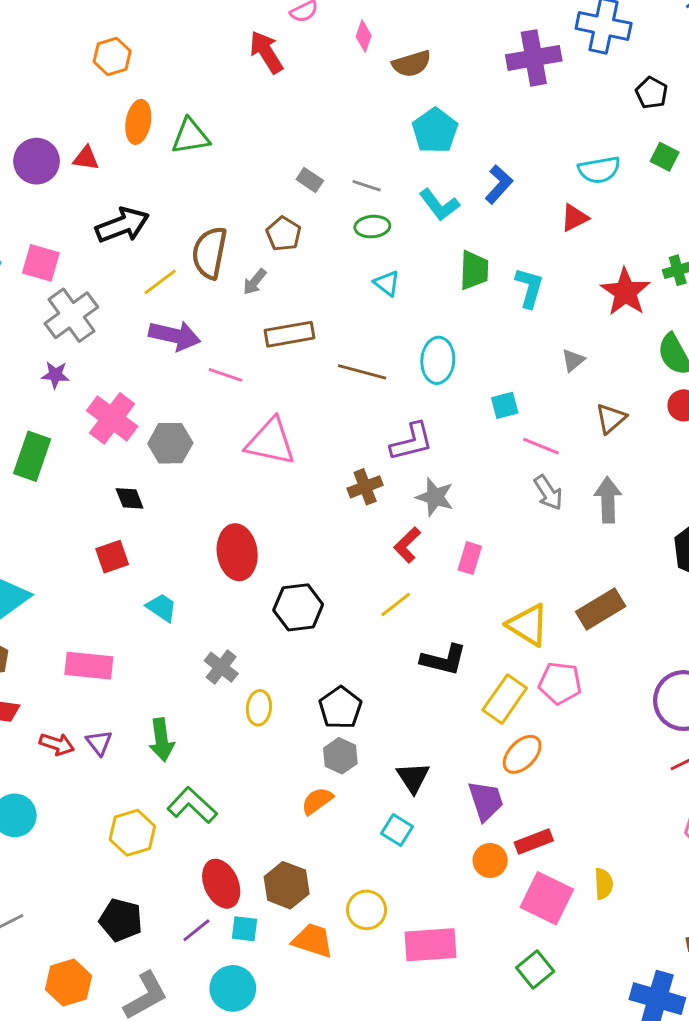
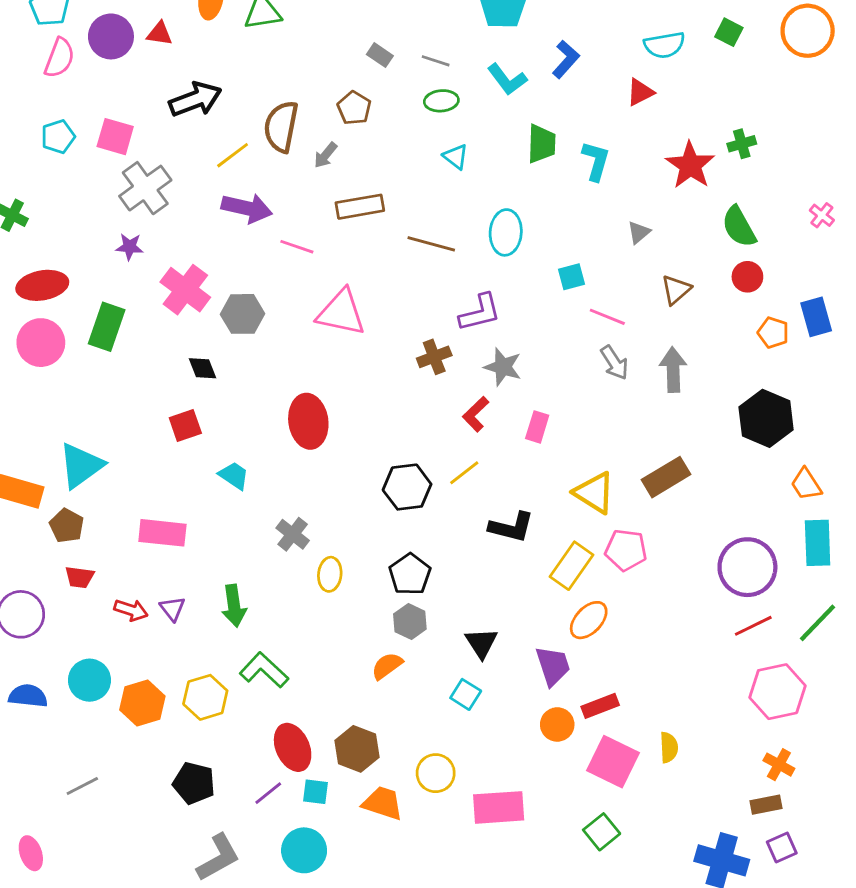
black hexagon: (298, 607) -> (407, 487), moved
orange hexagon: (68, 983) -> (142, 703), moved

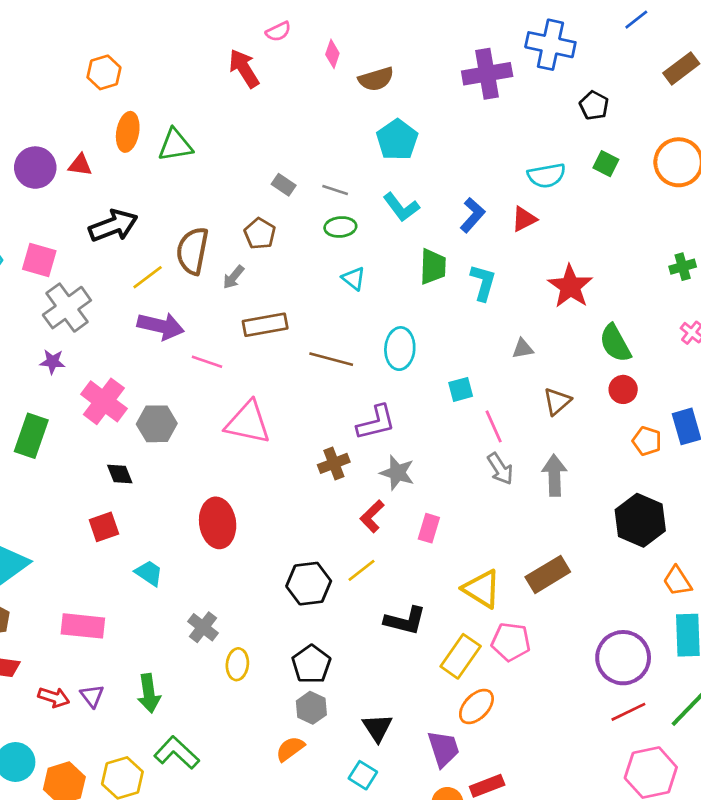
blue L-shape: (566, 59) -> (473, 215), moved
green cross: (742, 144) -> (683, 267), moved
gray triangle: (639, 232) -> (523, 349), turned 30
pink line: (607, 317) -> (494, 426), turned 44

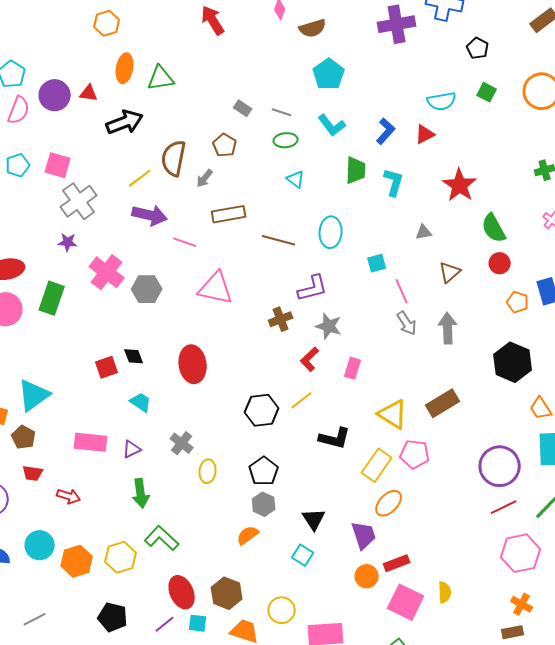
black arrow: (113, 226) -> (125, 122), moved
black diamond: (120, 474) -> (134, 356), moved
purple triangle: (92, 696) -> (132, 449), moved, turned 42

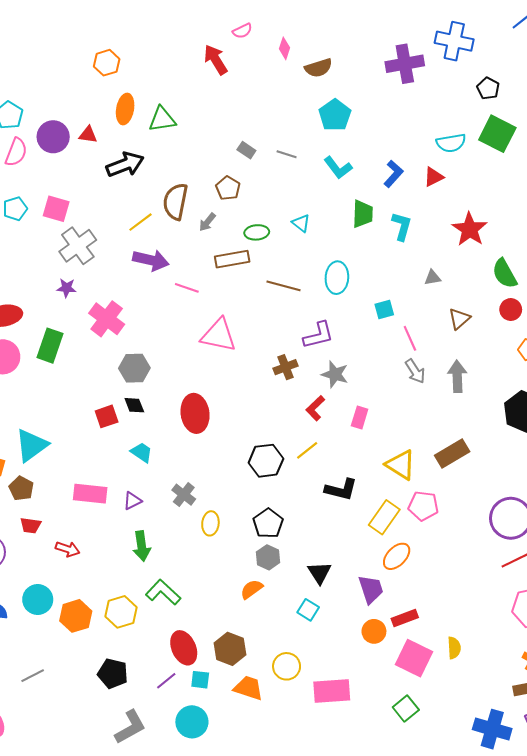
green square: (487, 92) -> (497, 134), size x1.8
green ellipse: (286, 140) -> (257, 232), moved
gray hexagon: (147, 289) -> (134, 368), moved

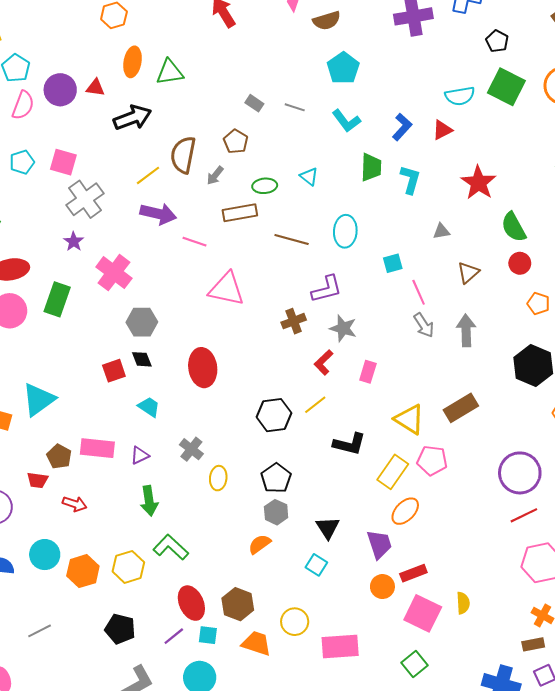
purple star: (66, 288) -> (74, 242), turned 30
brown pentagon: (21, 488) -> (59, 456), moved

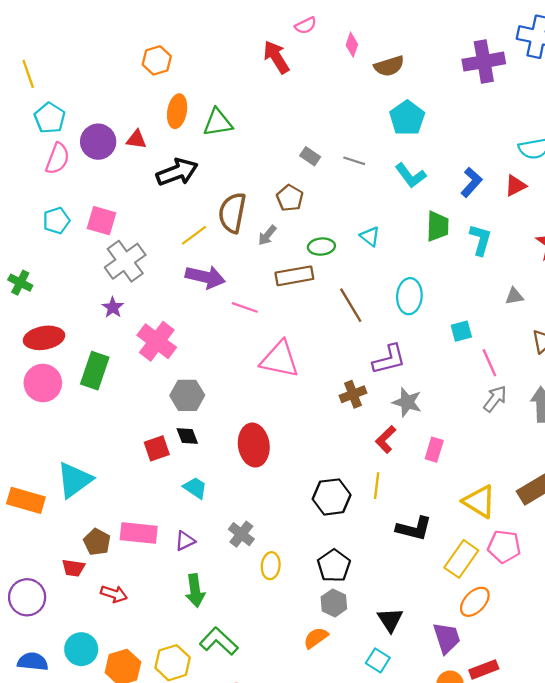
brown line: (292, 240) -> (351, 305), turned 44
gray arrow: (424, 325) -> (495, 399), turned -110
yellow line: (315, 405) -> (377, 486), turned -45

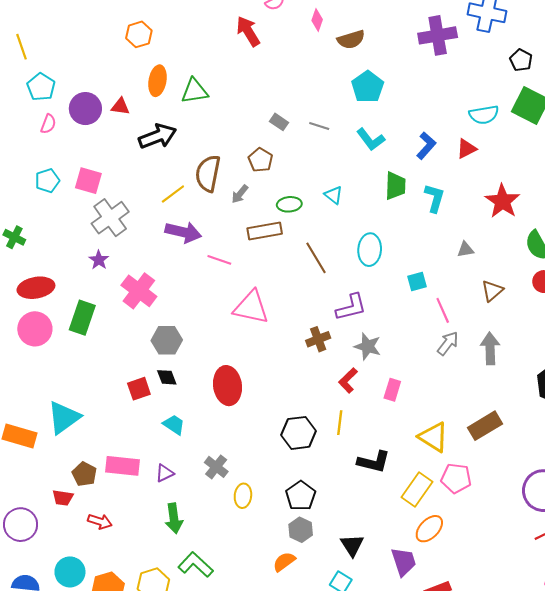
pink semicircle: (58, 159) -> (48, 124), size x0.7

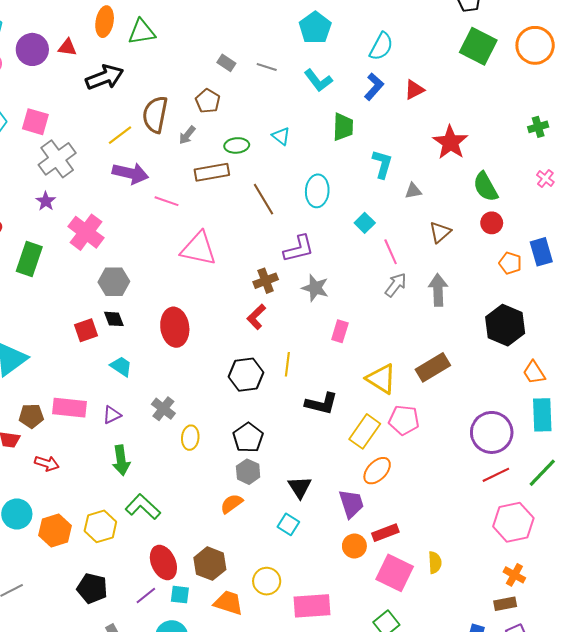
cyan semicircle: (484, 115) -> (381, 46), moved, turned -52
cyan L-shape: (434, 198) -> (382, 164), moved
cyan square: (417, 282) -> (365, 223), turned -30
red L-shape: (348, 380) -> (256, 317), moved
brown pentagon: (84, 474) -> (31, 416), turned -30

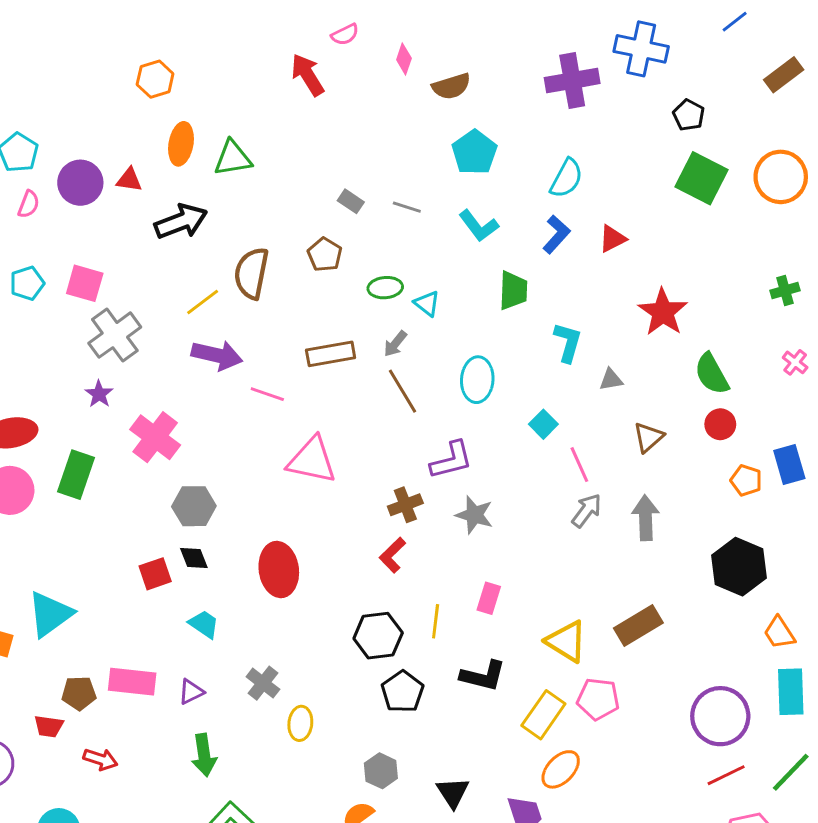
gray arrow: (187, 135) -> (395, 344), moved
green ellipse: (237, 145) -> (385, 288), moved
pink rectangle: (340, 331) -> (489, 598), moved
black pentagon: (248, 438) -> (402, 692), moved

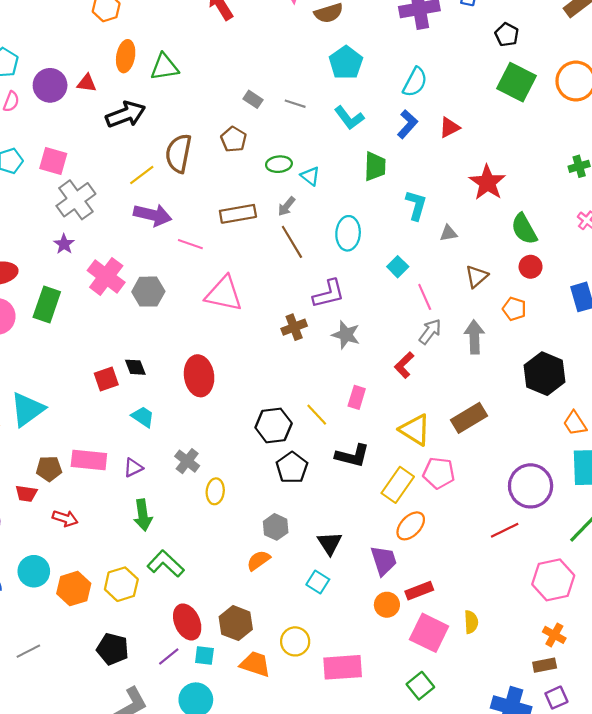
orange pentagon: (746, 480) -> (514, 309), moved
gray hexagon: (194, 506) -> (148, 292), moved
red L-shape: (392, 555) -> (404, 365), moved
yellow line: (436, 621) -> (317, 415), turned -50
red line: (726, 775) -> (505, 530), moved

